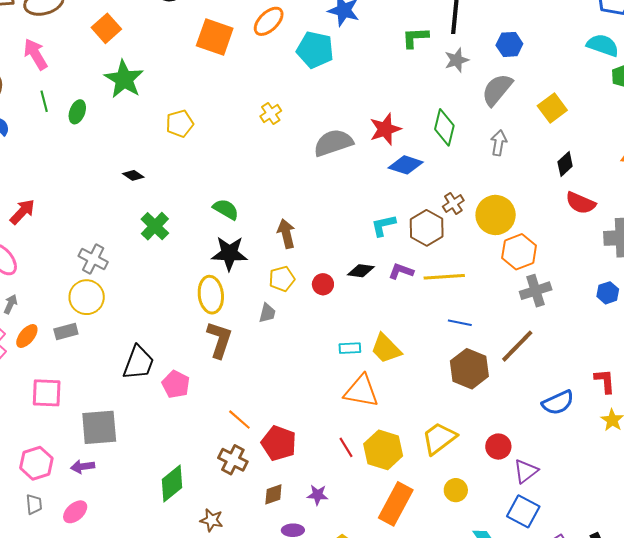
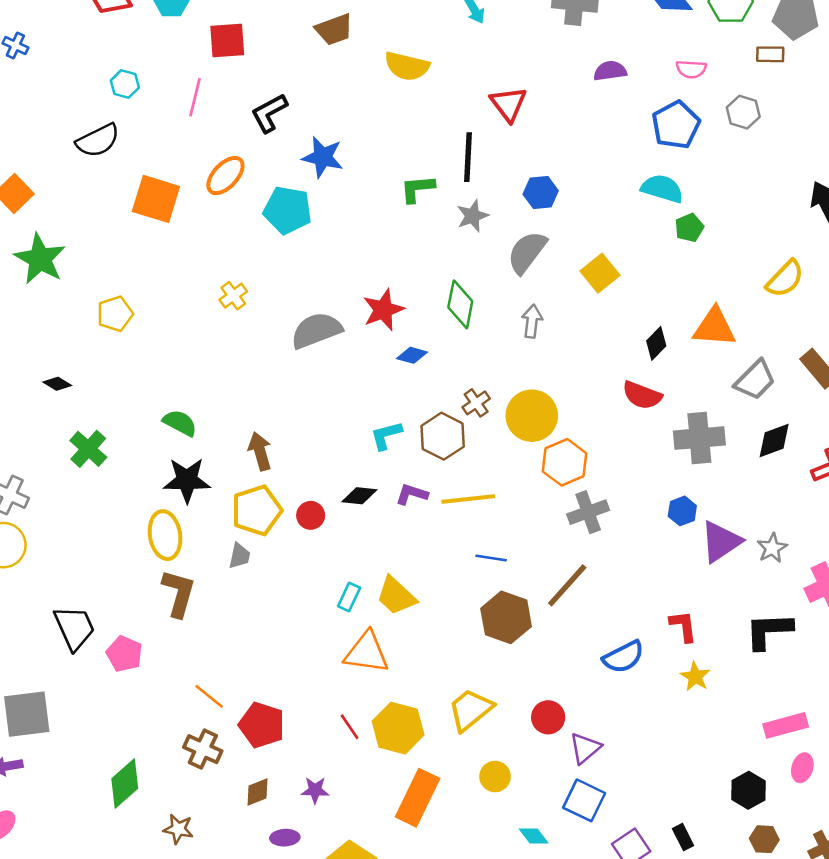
black diamond: (565, 164) -> (656, 343), moved
blue diamond: (406, 165) -> (412, 355), size x0.7
yellow pentagon: (282, 279) -> (257, 510), size x1.5
cyan rectangle: (350, 348) -> (349, 597), turned -60
black trapezoid: (138, 363) -> (74, 628), turned -42

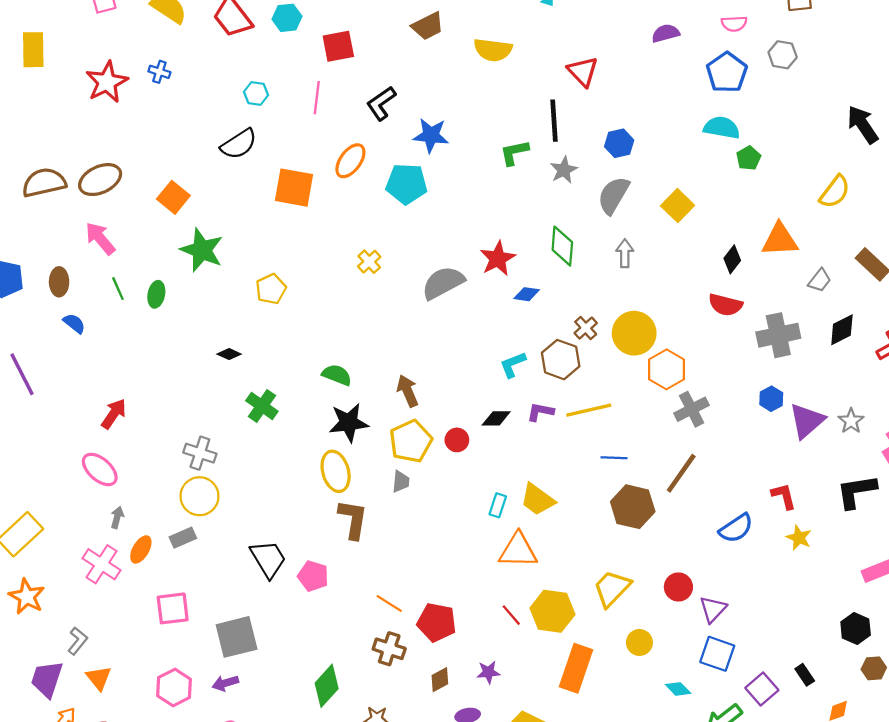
gray trapezoid: (755, 380) -> (820, 280), size x0.7

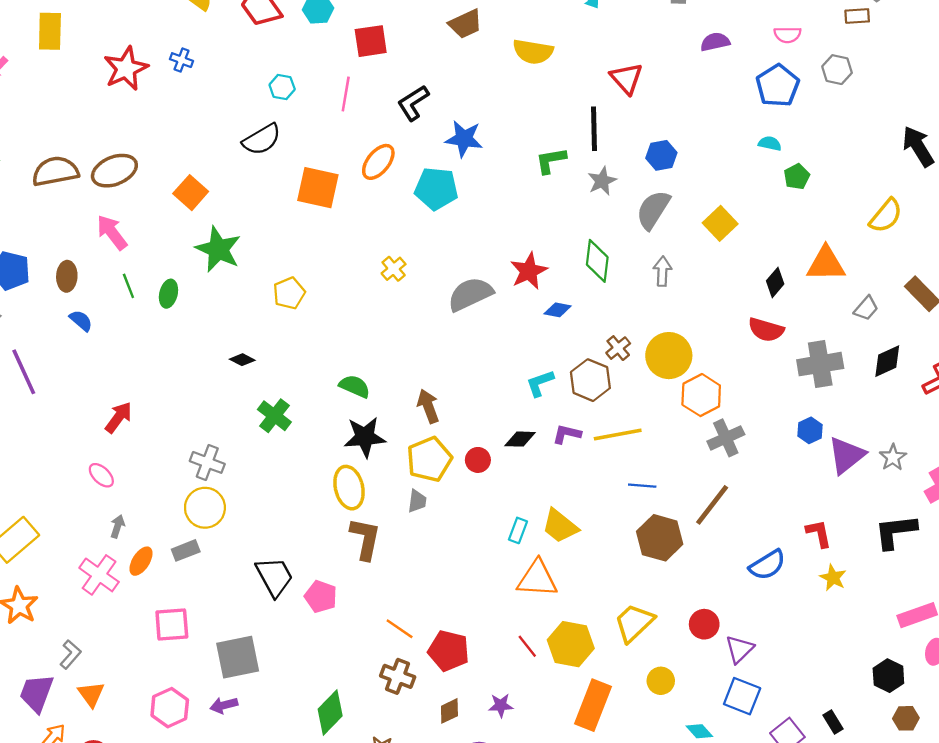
cyan semicircle: (722, 128) -> (770, 143), size x0.6
pink ellipse: (100, 469) -> (101, 475), size x0.7

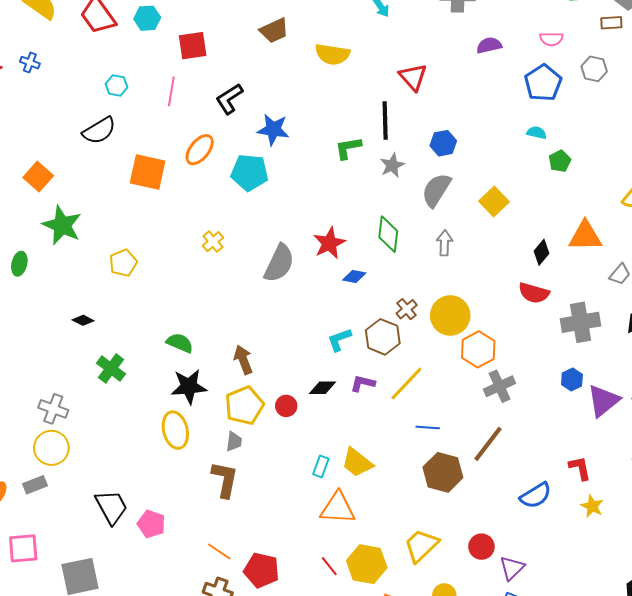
gray semicircle: (470, 294) -> (279, 263), turned 141
yellow line: (618, 434) -> (406, 384), turned -36
brown L-shape: (365, 539) -> (225, 479), moved

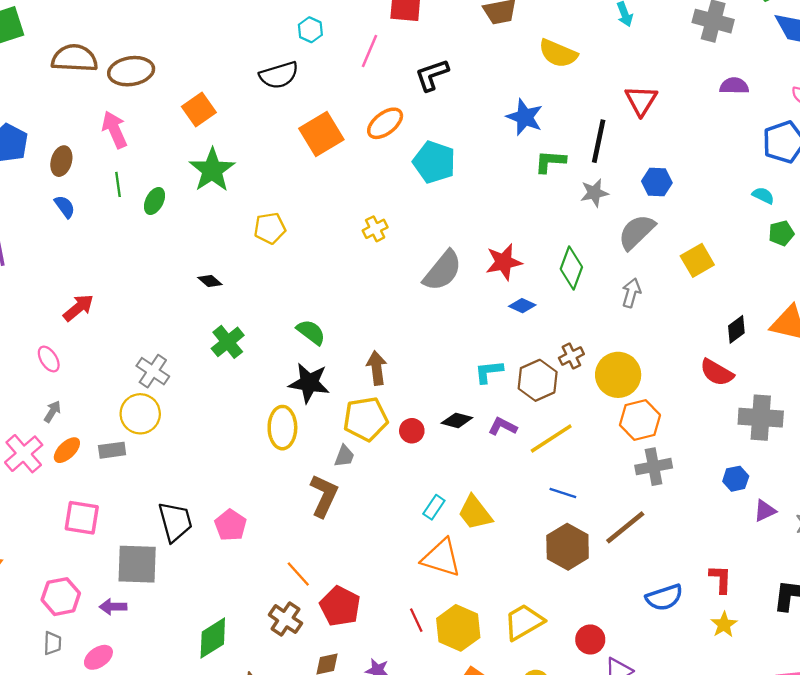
blue star: (273, 130) -> (525, 117), moved
orange square: (148, 172) -> (321, 134), turned 33
purple triangle: (603, 401) -> (765, 511), size x0.6
black trapezoid: (111, 507) -> (175, 522), moved

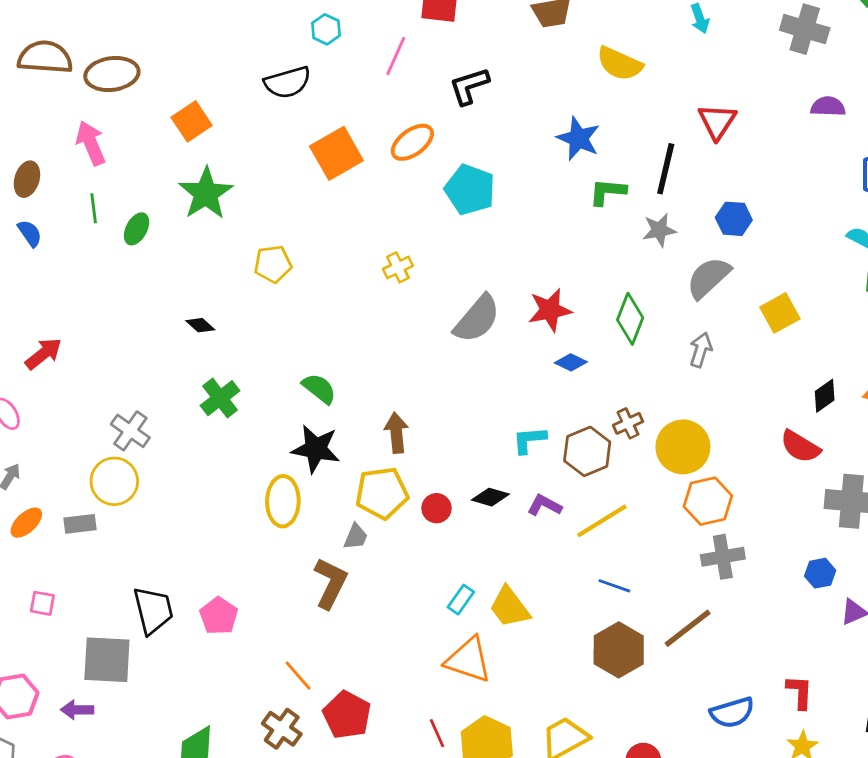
pink square: (82, 518) -> (42, 603), size x0.6

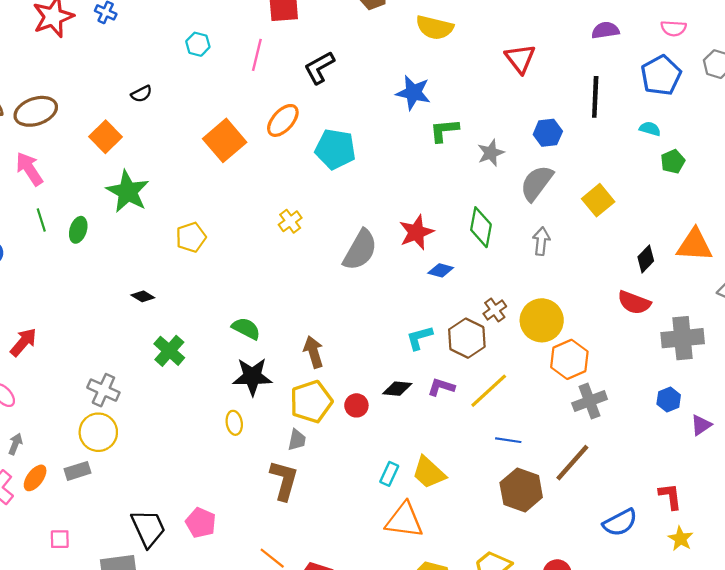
black semicircle: (287, 82) -> (141, 94), moved, size x0.6
black line: (666, 169) -> (595, 97), moved
yellow ellipse: (283, 501) -> (234, 423), size x0.6

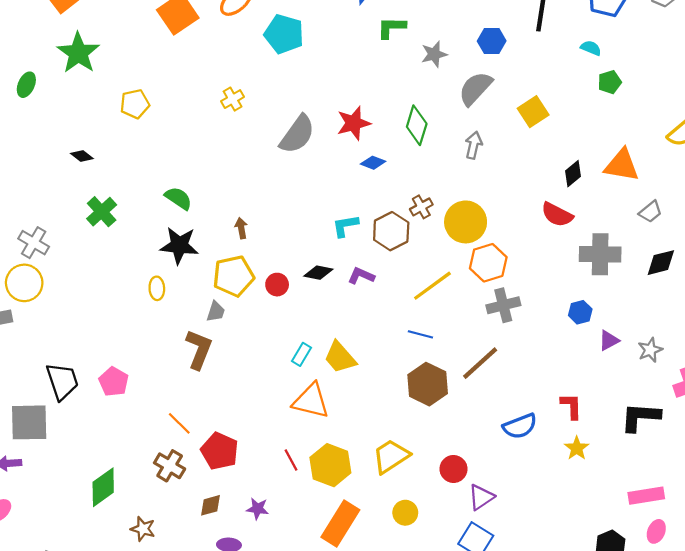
brown arrow: (314, 352) -> (241, 228), size x0.7
yellow line: (489, 391) -> (432, 286), moved

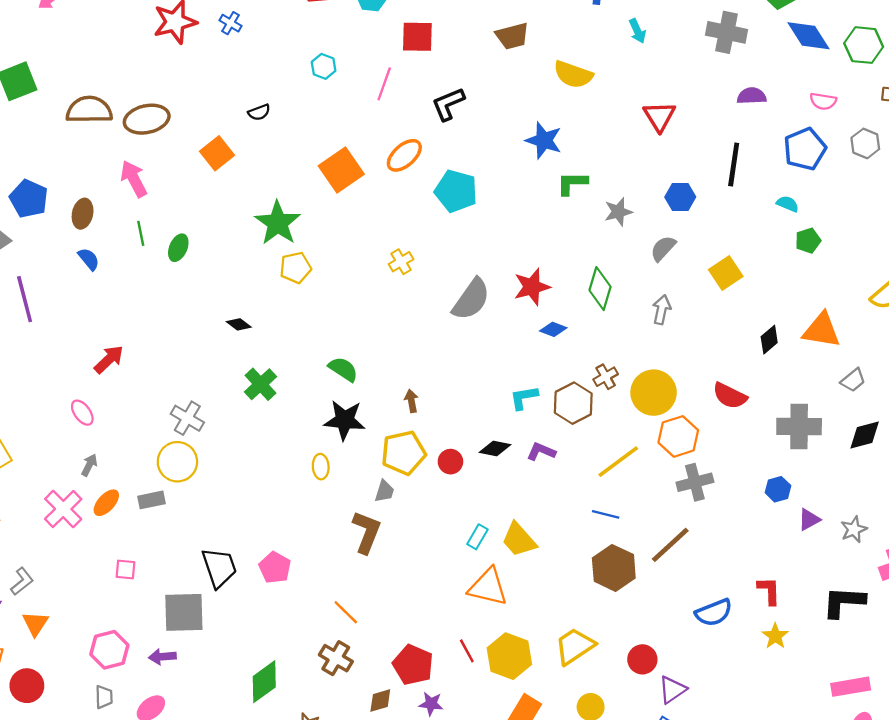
green star: (78, 53) -> (278, 223), moved
gray semicircle: (475, 88) -> (663, 248), size x0.7
red semicircle: (557, 215) -> (730, 396), moved
red pentagon: (220, 451) -> (413, 665), moved

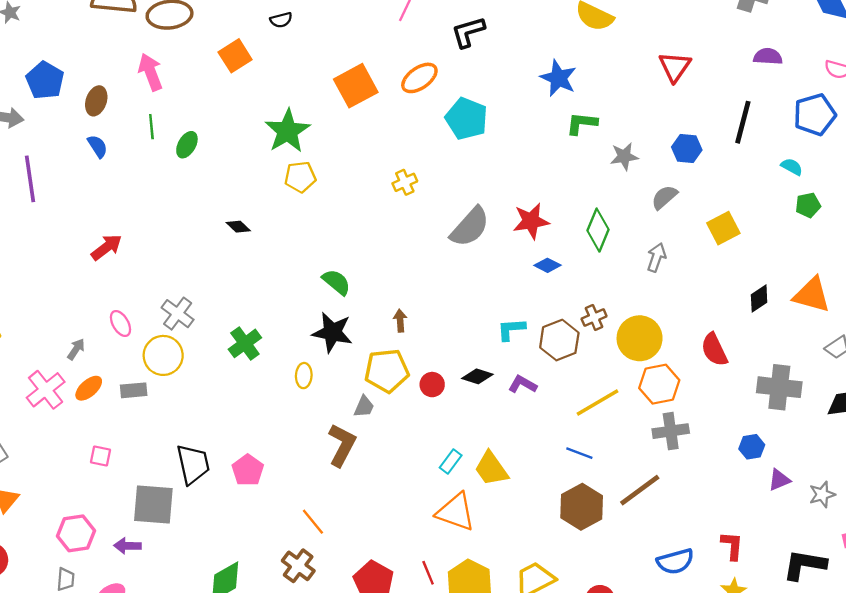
green cross: (261, 384) -> (245, 343), moved
red semicircle: (730, 396) -> (714, 350), turned 32
pink ellipse: (82, 413) -> (120, 323), moved

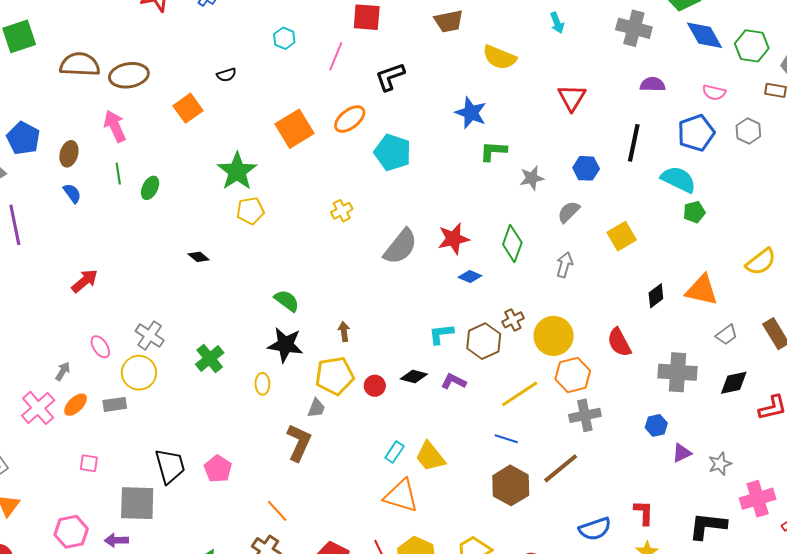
cyan semicircle: (792, 167) -> (678, 179), size x1.8

